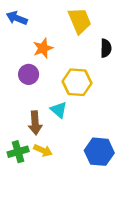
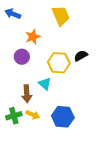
black semicircle: (106, 48) -> (81, 56), moved, turned -120
blue hexagon: (99, 152) -> (63, 117), moved

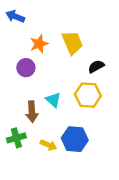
yellow trapezoid: (61, 16) -> (72, 43), moved
yellow hexagon: (59, 63) -> (88, 95), moved
yellow arrow: (33, 115) -> (49, 145), moved

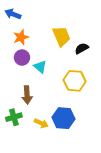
orange star: (39, 44) -> (21, 37), moved
black semicircle: (96, 66) -> (82, 48), moved
cyan triangle: (53, 100) -> (40, 67), moved

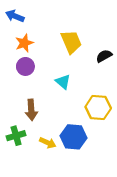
black semicircle: (82, 48) -> (104, 56), moved
cyan triangle: (40, 67) -> (63, 82), moved
yellow hexagon: (75, 81) -> (98, 108), moved

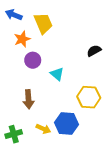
yellow trapezoid: (71, 42) -> (43, 23), moved
purple circle: (25, 66) -> (33, 60), moved
green cross: (16, 136) -> (14, 134), moved

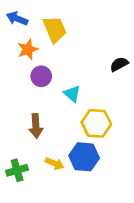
yellow hexagon: (89, 97) -> (96, 123), moved

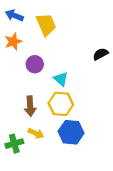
orange star: (28, 49) -> (13, 42), moved
yellow hexagon: (96, 123) -> (61, 104), moved
yellow arrow: (55, 164) -> (36, 133), moved

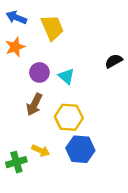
cyan triangle: (61, 79) -> (66, 76), moved
brown arrow: (30, 106) -> (34, 104), moved, turned 30

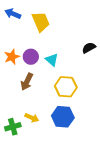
orange star: (15, 47) -> (12, 57), moved
yellow hexagon: (69, 117) -> (66, 87), moved

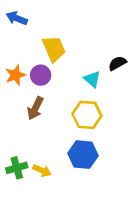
yellow trapezoid: (41, 22) -> (54, 49), moved
cyan triangle: (52, 60) -> (92, 79), moved
yellow arrow: (32, 118) -> (42, 170), moved

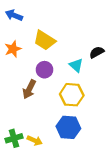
yellow trapezoid: (54, 49) -> (44, 40), turned 145
orange star: (15, 75) -> (13, 49), moved
purple circle: (41, 75) -> (44, 70), moved

